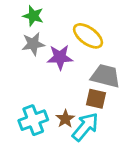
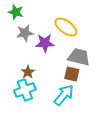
green star: (33, 16) -> (16, 12), moved
brown star: (65, 119) -> (28, 72), moved

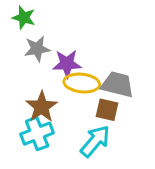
yellow ellipse: (66, 27) -> (82, 83), moved, turned -30
brown star: (28, 72) -> (42, 107), size x1.5

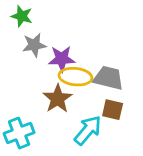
brown star: (42, 107) -> (58, 99), moved
brown square: (107, 110) -> (113, 110), moved
cyan cross: (37, 134) -> (19, 133), moved

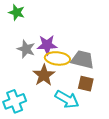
gray star: (34, 45) -> (26, 49), moved, turned 30
cyan arrow: (88, 130) -> (67, 99), turned 80

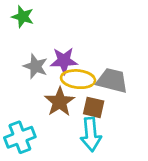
brown square: (86, 84) -> (94, 107), moved
cyan arrow: (67, 99) -> (91, 134), turned 55

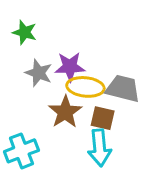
green star: (23, 17) -> (25, 32), moved

